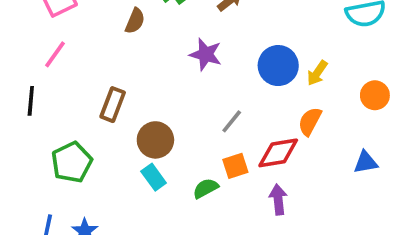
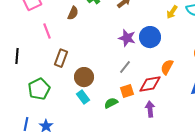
pink line: (55, 54) -> (47, 31), moved, turned -56
purple star: (206, 54) -> (127, 38), moved
yellow arrow: (317, 73) -> (172, 12), moved

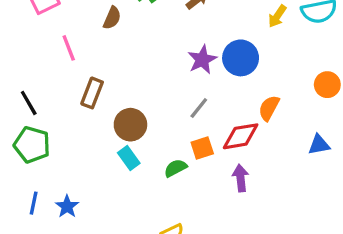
purple star: (127, 38) -> (202, 60), turned 30
black line: (17, 56) -> (29, 103), moved, turned -35
green pentagon: (39, 89) -> (32, 145), moved, turned -30

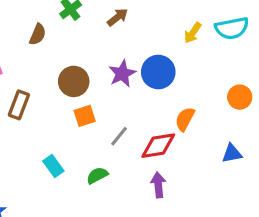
gray line: (199, 108) -> (119, 136), moved
brown circle: (130, 125) -> (74, 81), moved
orange square: (202, 148) -> (85, 116), moved

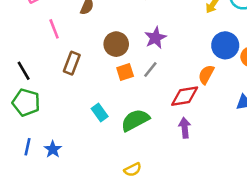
blue circle: (158, 72) -> (225, 45), moved
gray line: (119, 136) -> (150, 69), moved
green semicircle: (97, 175) -> (135, 120), size x1.6

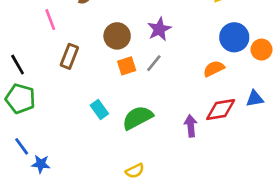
orange semicircle: (206, 75) -> (214, 69), turned 36
red diamond: (185, 96) -> (221, 110), moved
blue line: (27, 147) -> (22, 146), turned -48
blue star: (53, 149) -> (41, 164), moved, turned -30

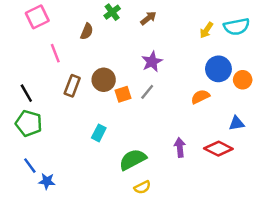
brown circle: (117, 36) -> (104, 80), moved
cyan rectangle: (99, 110) -> (99, 133), turned 63
red diamond: (221, 110) -> (218, 149), moved, turned 36
green semicircle: (138, 118) -> (133, 160), moved
yellow semicircle: (135, 171) -> (142, 187), moved

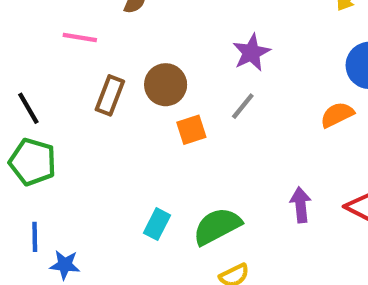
pink line: (55, 53) -> (80, 38), turned -60
orange square: (123, 94) -> (191, 130), moved
cyan rectangle: (99, 133) -> (157, 224), moved
blue line: (30, 166) -> (35, 237), turned 35

